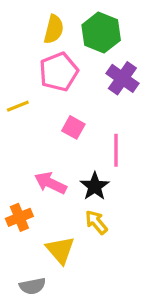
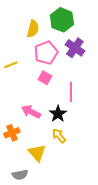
yellow semicircle: (54, 29) -> (33, 29), moved
pink pentagon: (59, 72) -> (46, 53), moved

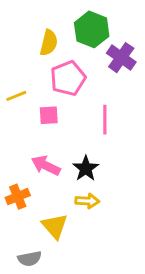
purple cross: (75, 48) -> (121, 58), moved
pink square: (45, 78) -> (49, 115), moved, turned -32
pink line: (71, 92) -> (105, 120), moved
yellow arrow: (59, 136) -> (87, 201), turned 133

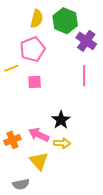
yellow semicircle: (49, 43) -> (37, 19), moved
pink pentagon: (68, 78) -> (32, 49), moved
pink line: (105, 120) -> (84, 76), moved
pink arrow: (46, 165) -> (39, 135), moved

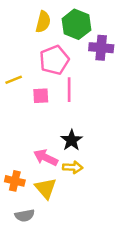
purple cross: (86, 41) -> (101, 48), turned -30
pink pentagon: (32, 49) -> (54, 60), moved
pink line: (84, 76) -> (69, 90), moved
orange cross: (12, 140) -> (15, 181), moved, turned 35

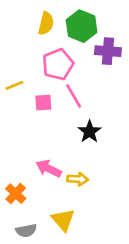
pink line: (69, 90) -> (74, 96), turned -30
black star: (72, 140) -> (89, 132), moved
orange cross: (15, 181) -> (16, 194), turned 30
yellow triangle: (46, 188) -> (63, 220), moved

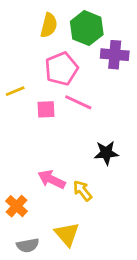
pink line: (74, 96) -> (78, 102), turned -35
black star: (89, 132) -> (106, 153), moved, turned 30
yellow arrow: (78, 179) -> (82, 191), turned -132

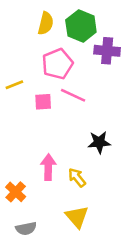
pink arrow: (52, 179) -> (48, 167), turned 65
yellow triangle: (67, 234) -> (77, 217), moved

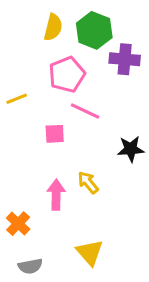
pink square: (43, 102) -> (55, 134), moved
black star: (99, 142) -> (131, 149), moved
yellow arrow: (77, 178) -> (88, 182), moved

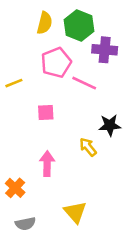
pink line: (85, 111) -> (84, 83), moved
yellow arrow: (88, 182) -> (88, 147), moved

